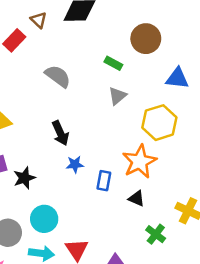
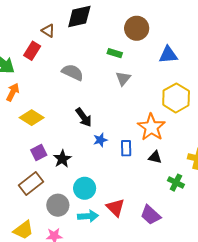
yellow hexagon: (159, 123) -> (176, 98), moved

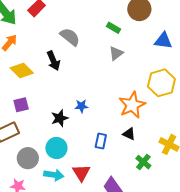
black arrow: (84, 117) -> (53, 61), moved
blue rectangle: (126, 148) -> (101, 141), moved
black star: (62, 159) -> (60, 118), moved

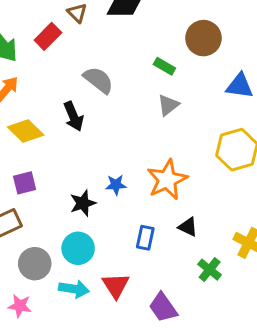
orange star: (132, 105) -> (167, 180), moved

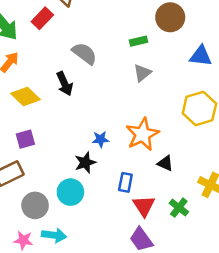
green rectangle: (164, 66) -> (139, 41), turned -42
black star: (83, 203) -> (85, 163), moved
black triangle: (188, 227) -> (165, 163), moved
red triangle: (116, 286) -> (144, 206), moved
cyan arrow: (74, 289) -> (54, 235), moved

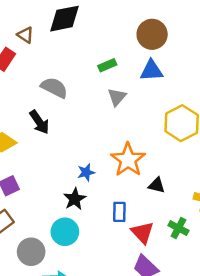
brown circle: (170, 17) -> (152, 34), moved
blue triangle: (201, 56) -> (152, 71), moved

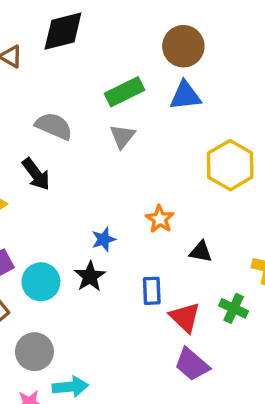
green rectangle: (107, 65) -> (125, 92), size x1.5
gray triangle: (117, 97) -> (122, 136), moved
orange star: (128, 160) -> (160, 219), size x0.6
cyan circle: (65, 232) -> (41, 282), moved

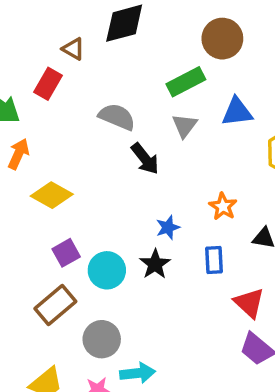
brown circle: (183, 46) -> (222, 39), moved
blue triangle: (185, 96) -> (237, 112), moved
black arrow: (36, 174) -> (145, 159), moved
blue rectangle: (152, 291) -> (214, 260), moved

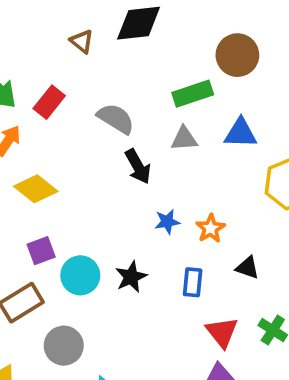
red rectangle: (48, 84) -> (49, 102), moved
gray triangle: (185, 126) -> (184, 139), turned 40
blue star: (168, 228) -> (167, 222), moved

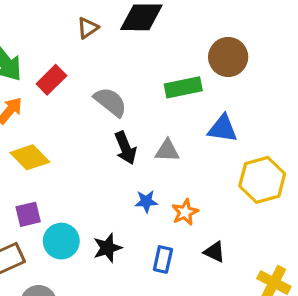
brown triangle: (82, 41) -> (88, 28), turned 40
gray triangle: (184, 139) -> (167, 151), moved

